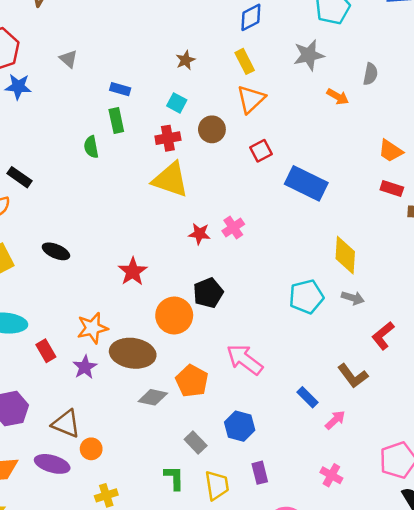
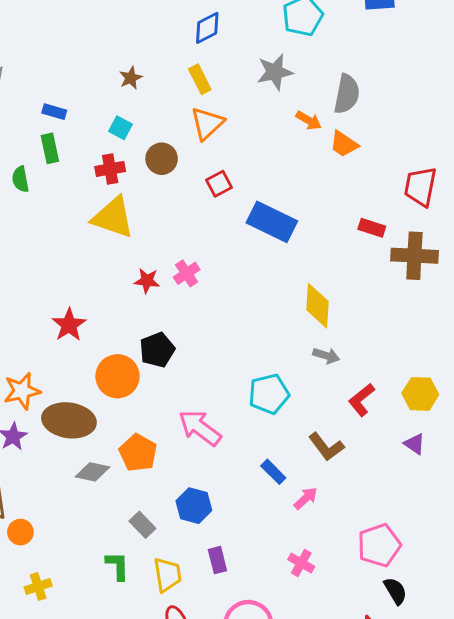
gray semicircle: (370, 74) -> (347, 94), size x1.5
orange trapezoid: (391, 151) -> (344, 144), moved
cyan pentagon: (306, 297) -> (269, 394), moved

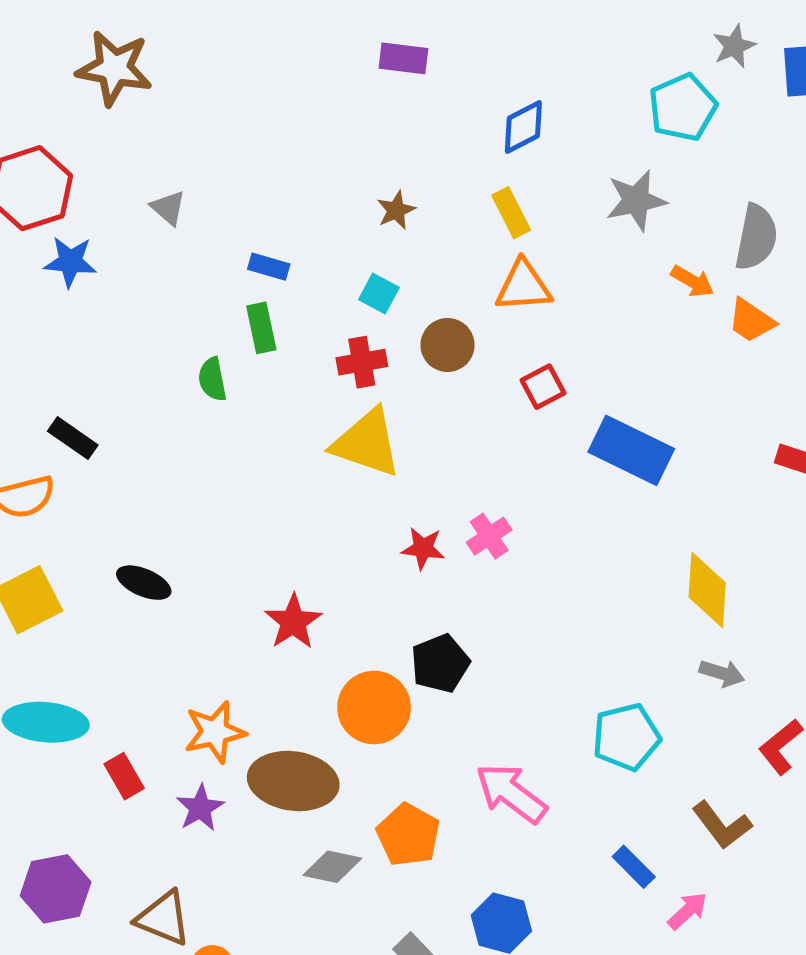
orange triangle: (207, 123) -> (523, 286), turned 39

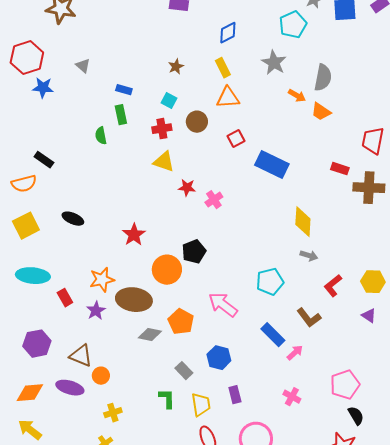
gray star: (636, 200) -> (274, 63), turned -30
yellow triangle: (367, 443) -> (164, 162), size x0.7
red star: (423, 548) -> (187, 188), moved
blue rectangle: (634, 867) -> (273, 335), size x1.4

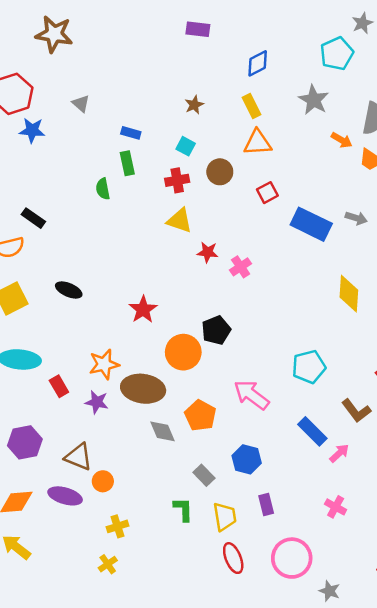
gray arrow: (309, 256) -> (356, 218), moved
purple star: (96, 311) -> (97, 402), turned -30
gray diamond: (150, 335) -> (163, 431), turned 55

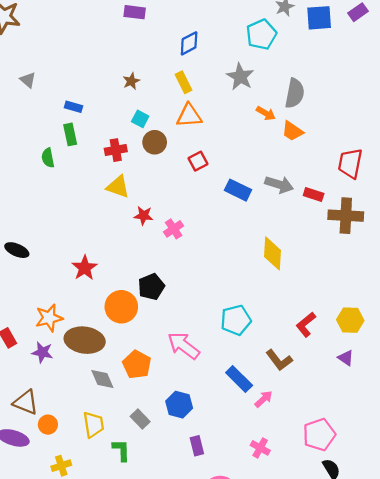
cyan square: (186, 146) -> (140, 119), moved
gray arrow: (356, 218) -> (279, 184), size x1.4
blue rectangle: (311, 224) -> (238, 190), size x0.7
yellow trapezoid: (225, 517) -> (93, 425), moved

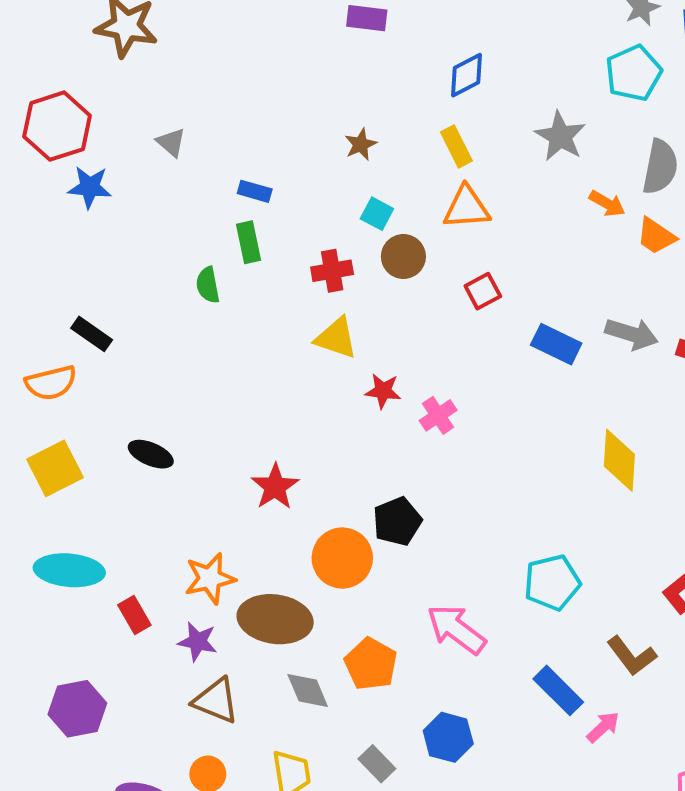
cyan pentagon: (261, 34) -> (634, 73), moved
brown triangle: (26, 402) -> (216, 701), moved

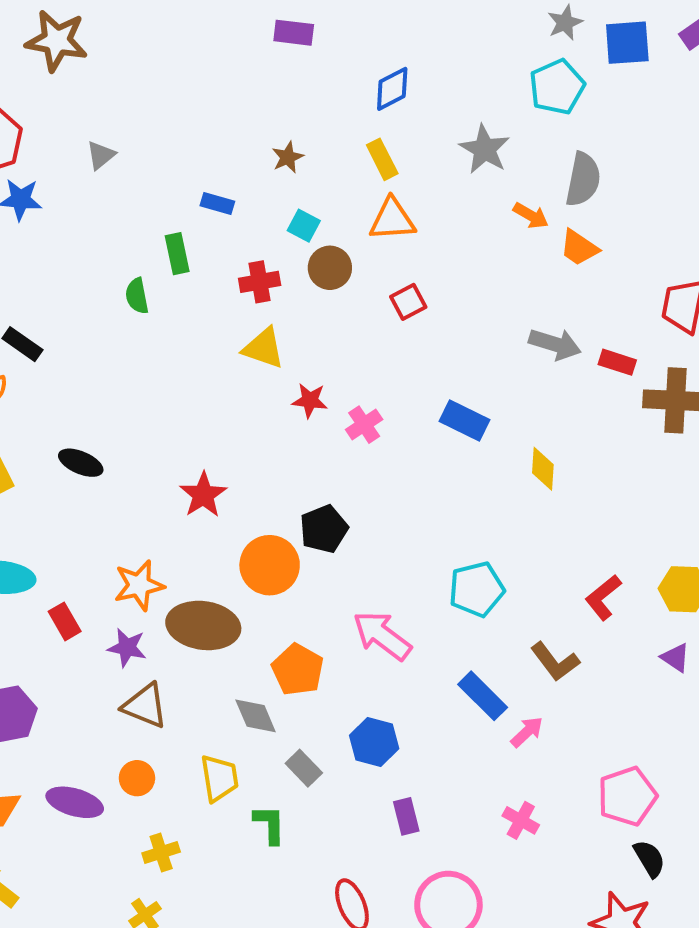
gray triangle: (171, 142) -> (101, 155), turned 40
blue rectangle: (255, 191) -> (217, 203), moved
blue rectangle: (556, 344) -> (465, 420), moved
yellow diamond: (619, 460) -> (543, 469), size x0.7
gray diamond: (308, 690) -> (256, 716), moved

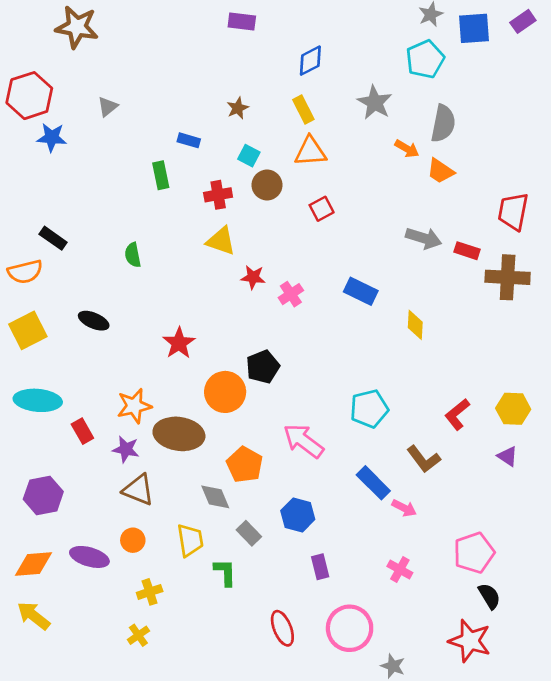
green semicircle: (137, 296) -> (133, 255), moved
pink arrow: (527, 732) -> (404, 508), turned 70

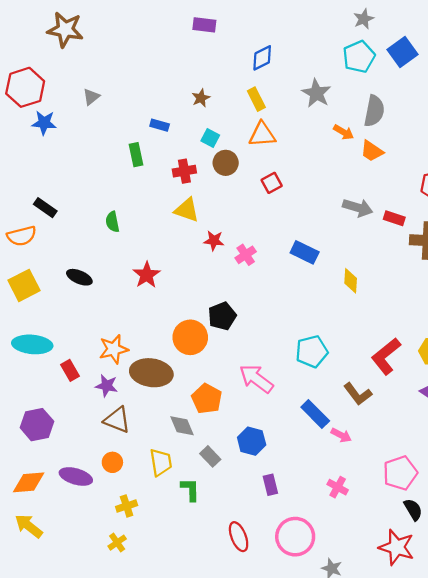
blue square: (474, 28) -> (402, 52), moved, turned -32
red star: (179, 343) -> (147, 275), moved
red L-shape: (457, 414) -> (386, 356), size x1.4

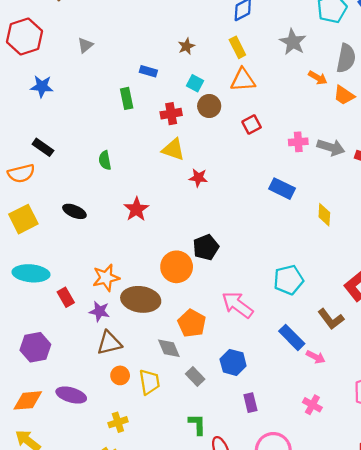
blue star: (44, 123) -> (42, 86), moved
pink cross: (246, 255) -> (298, 142), moved, turned 30
brown triangle: (117, 420) -> (109, 343), turned -36
orange circle: (112, 462) -> (120, 375), moved
green L-shape: (190, 489) -> (197, 424), moved

